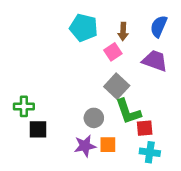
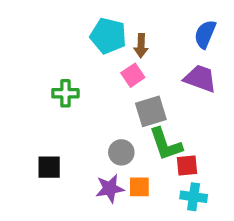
brown arrow: (123, 31) -> (141, 46), moved
pink square: (113, 52) -> (133, 75), moved
gray square: (117, 86) -> (151, 111), turned 30
green cross: (24, 106) -> (65, 93), moved

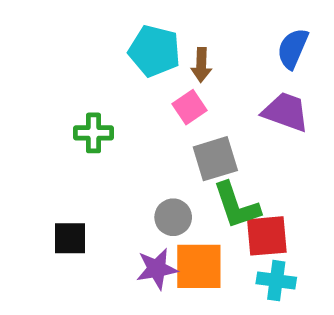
red square: (187, 166) -> (267, 236), size x1.4
orange square: (139, 187) -> (199, 266), size x1.6

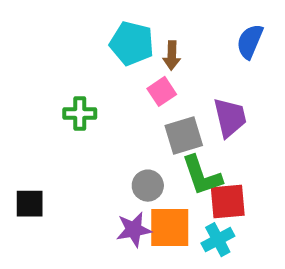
purple trapezoid: (286, 112) -> (230, 117), moved, turned 57
black square: (70, 238) -> (30, 204), moved
cyan cross: (276, 281) -> (218, 240), moved, turned -36

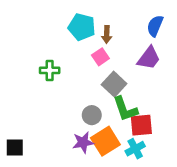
purple trapezoid: (230, 117) -> (149, 58), moved, turned 50
gray square: (184, 136) -> (114, 84), turned -30
black square: (30, 204) -> (15, 147), moved
orange square: (170, 228) -> (105, 141), turned -32

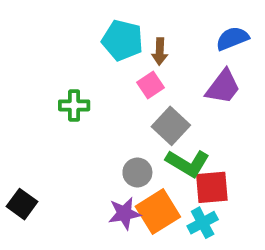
blue semicircle: (155, 26) -> (232, 38), turned 45
green L-shape: (125, 109) -> (188, 163), turned -40
black square: (15, 147) -> (22, 204), moved, turned 36

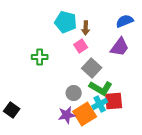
cyan cross: (203, 223) -> (100, 104), moved

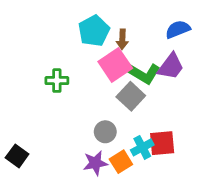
cyan pentagon: (66, 22) -> (94, 31), turned 30
pink square: (81, 46) -> (115, 65), size x1.6
green L-shape: (101, 88) -> (144, 73), moved
orange square: (85, 114) -> (121, 162), size x0.7

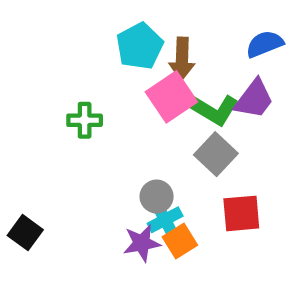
brown arrow: (122, 39) -> (182, 59), size x1.4
gray square: (131, 96) -> (216, 154), moved
cyan cross: (142, 147) -> (165, 220), moved

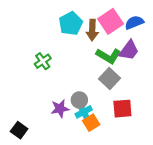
pink square: (171, 97) -> (111, 21), moved
green cross: (85, 120) -> (43, 61), turned -35
black square: (25, 233) -> (19, 130), moved
purple star: (142, 243) -> (60, 109), moved

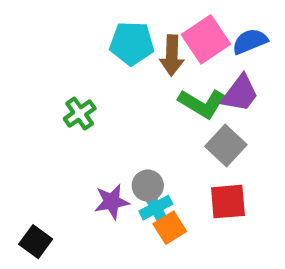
cyan pentagon: (71, 24) -> (132, 43), turned 30
gray square: (109, 78) -> (226, 146), moved

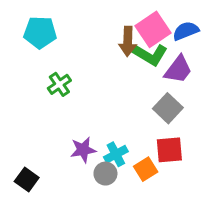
cyan pentagon: (132, 43) -> (40, 32), moved
green L-shape: (202, 103) -> (150, 55), moved
gray circle: (148, 186) -> (105, 174), moved
orange square: (170, 228) -> (146, 169), moved

